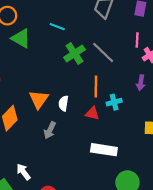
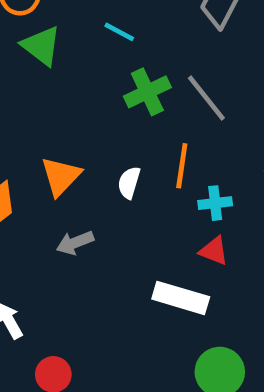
white semicircle: (63, 103) -> (129, 183), moved
red triangle: (92, 113) -> (214, 251), moved
gray arrow: (50, 130) -> (75, 243), turned 35

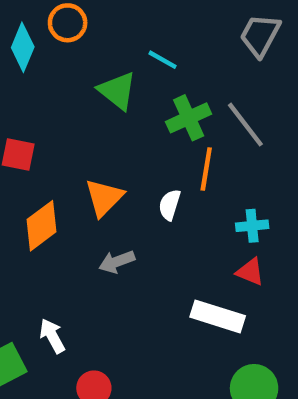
green triangle: (41, 46) -> (117, 91), moved
orange line: (182, 166) -> (206, 169), moved

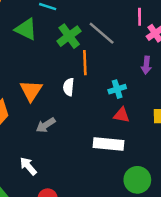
white arrow: (52, 336) -> (28, 166), moved

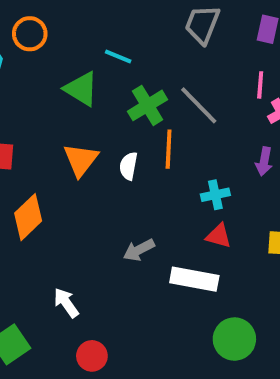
white semicircle: (69, 87) -> (129, 166), moved
orange triangle: (31, 91) -> (81, 160), moved
gray arrow: (46, 125) -> (139, 250), moved

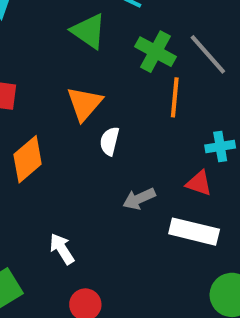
green cross: (147, 105) -> (156, 52), turned -33
white semicircle: (129, 166) -> (109, 141), moved
red triangle: (219, 236) -> (199, 183), moved

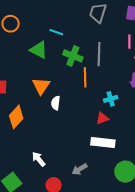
gray line: (208, 54) -> (99, 54), turned 50
red triangle: (199, 183) -> (102, 118), turned -32
gray arrow: (139, 199) -> (80, 169), moved

